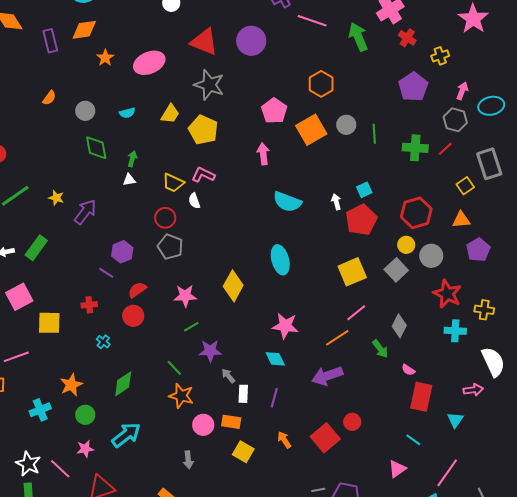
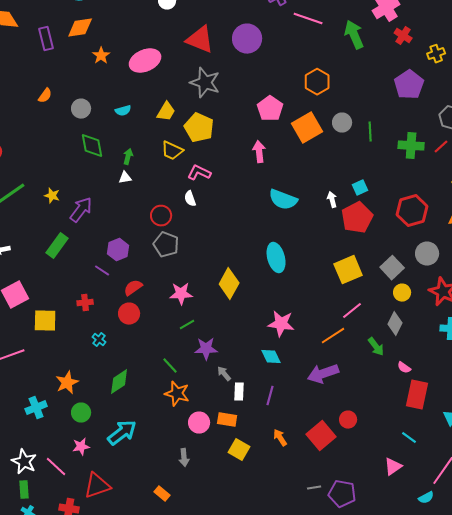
yellow trapezoid: (173, 183) -> (172, 151), moved
yellow circle: (406, 245) -> (402, 293), moved
green rectangle: (36, 248) -> (57, 246), moved

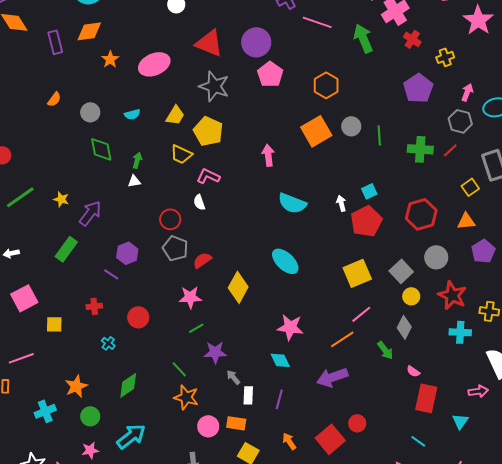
pink pentagon: (270, 109) -> (270, 74), moved
cyan ellipse: (276, 258) -> (285, 261), turned -32
red semicircle: (133, 288) -> (202, 260), moved
yellow square: (45, 321) -> (54, 324), size x0.7

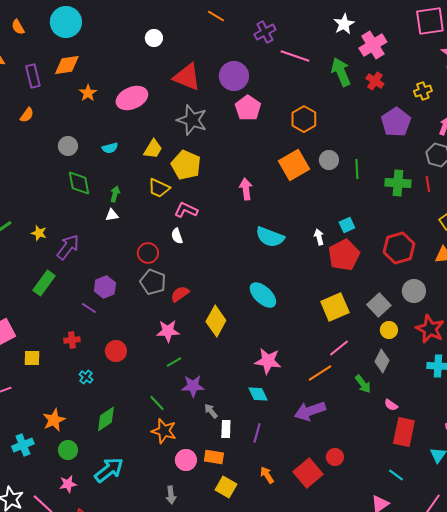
red cross: (412, 39) -> (375, 81), moved
orange semicircle: (54, 99) -> (27, 115), moved
red line: (450, 150) -> (428, 184), turned -56

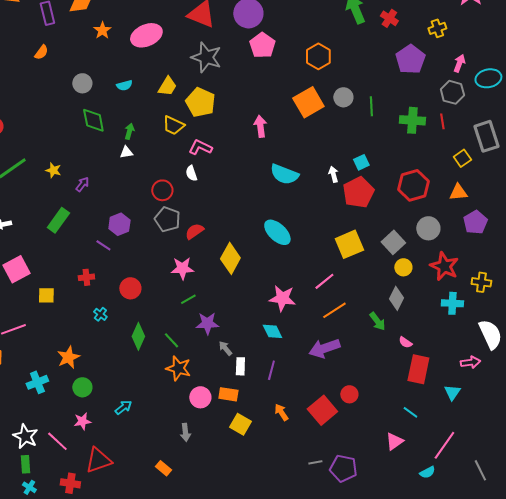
purple arrow: (68, 247) -> (82, 184), size x0.6
pink line: (339, 348) -> (324, 281), moved
green diamond: (106, 419) -> (138, 336), moved, turned -32
cyan arrow: (109, 470) -> (123, 407), size x0.6

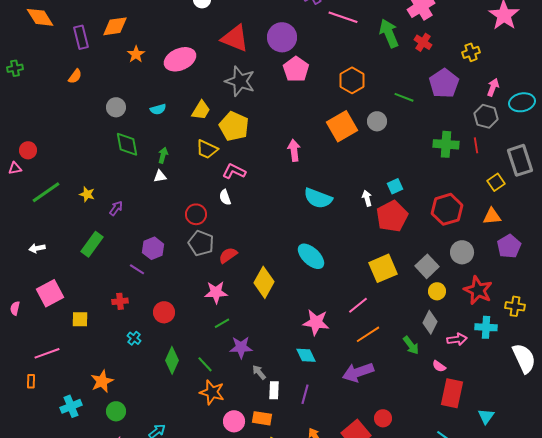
green line: (371, 106) -> (404, 97), moved, turned -66
pink arrow: (470, 362) -> (457, 339), moved

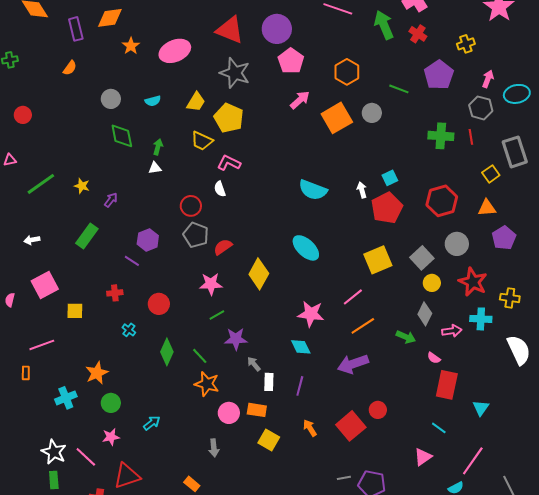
red circle: (28, 150) -> (23, 115), moved
pink arrow: (294, 150) -> (300, 100), moved, turned 55
green arrow: (411, 345) -> (406, 337), turned -30

